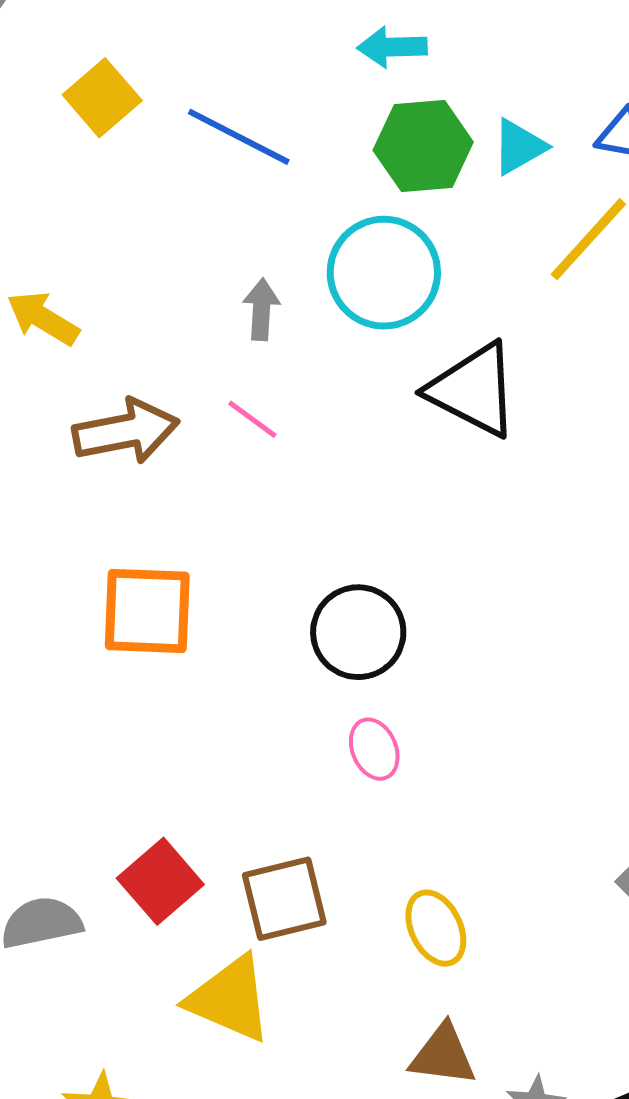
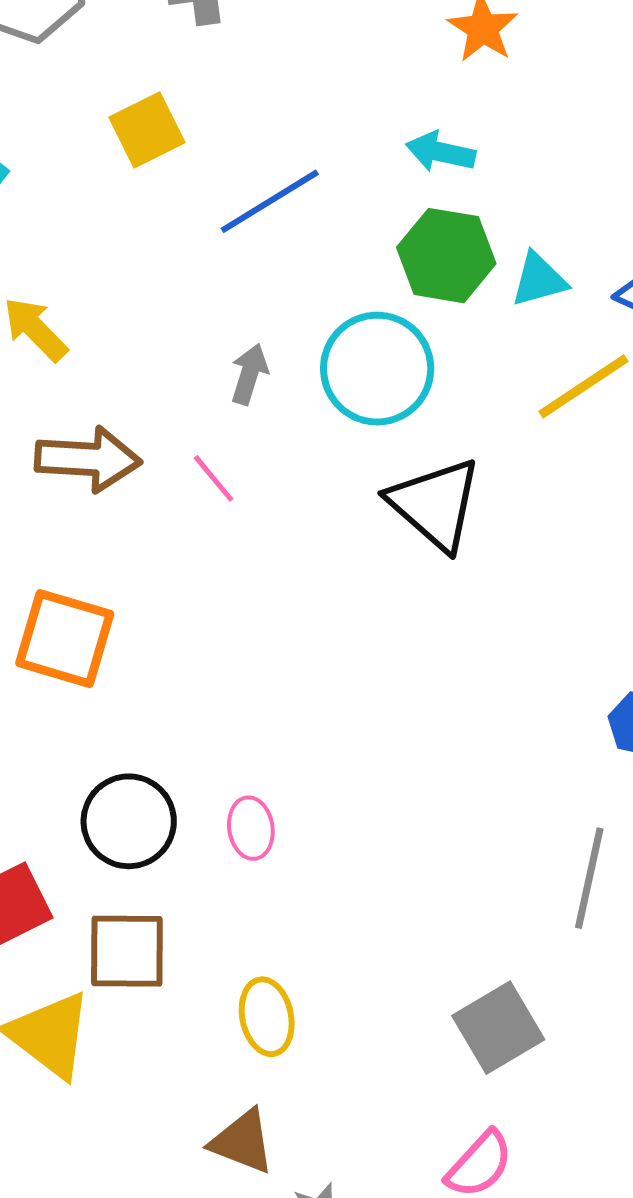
blue line: (239, 137) -> (270, 201), turned -73
black circle: (358, 632) -> (129, 821), moved

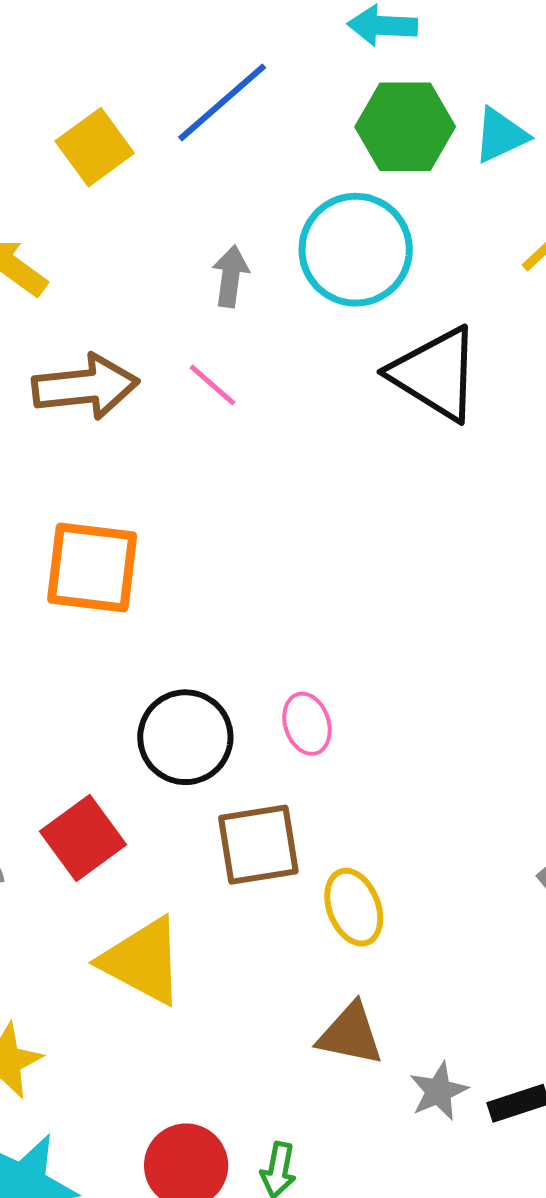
yellow square: (147, 130) -> (95, 147), moved
brown square: (127, 951) -> (258, 845), moved

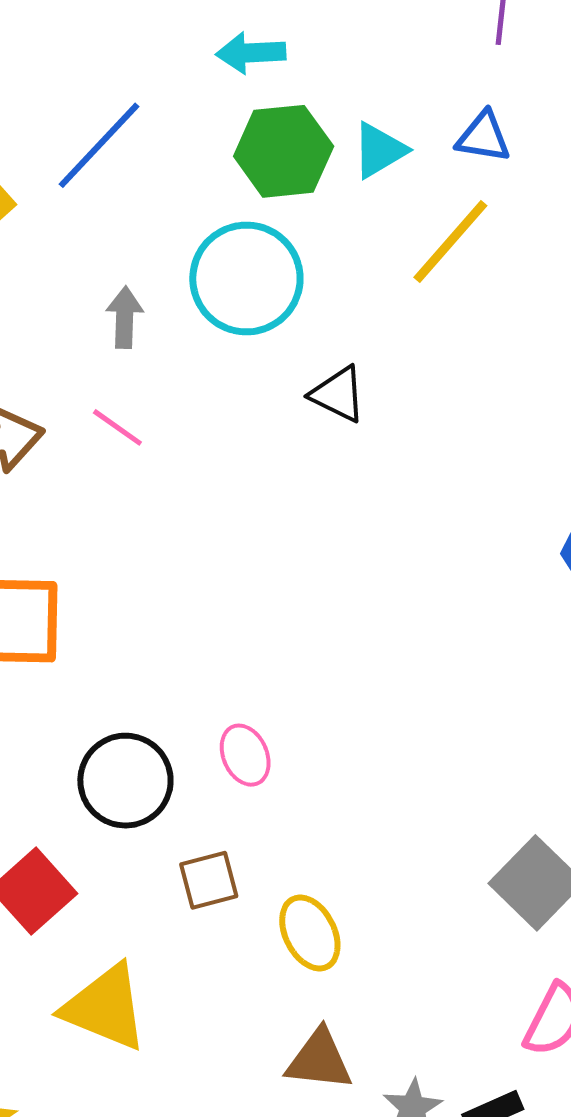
black triangle: (435, 374) -> (338, 394), size x0.6
brown square: (258, 845) -> (209, 880), size x0.7

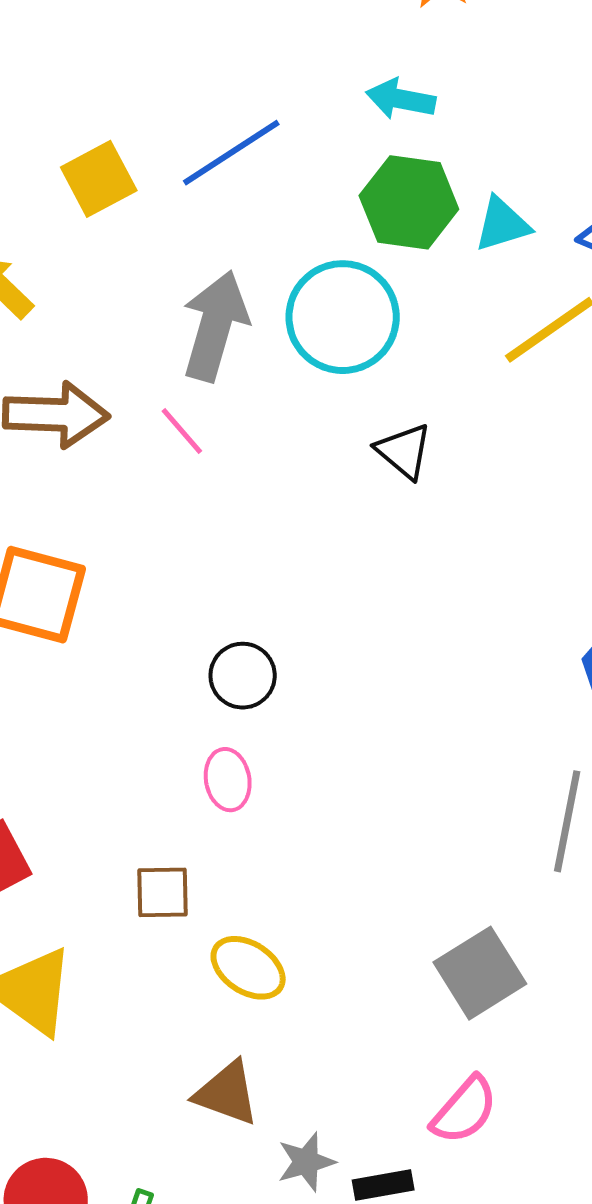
gray arrow: (125, 317) -> (215, 326), size x1.8
black circle: (125, 781) -> (243, 676), moved, size x0.7
yellow ellipse: (310, 933) -> (248, 968), turned -44

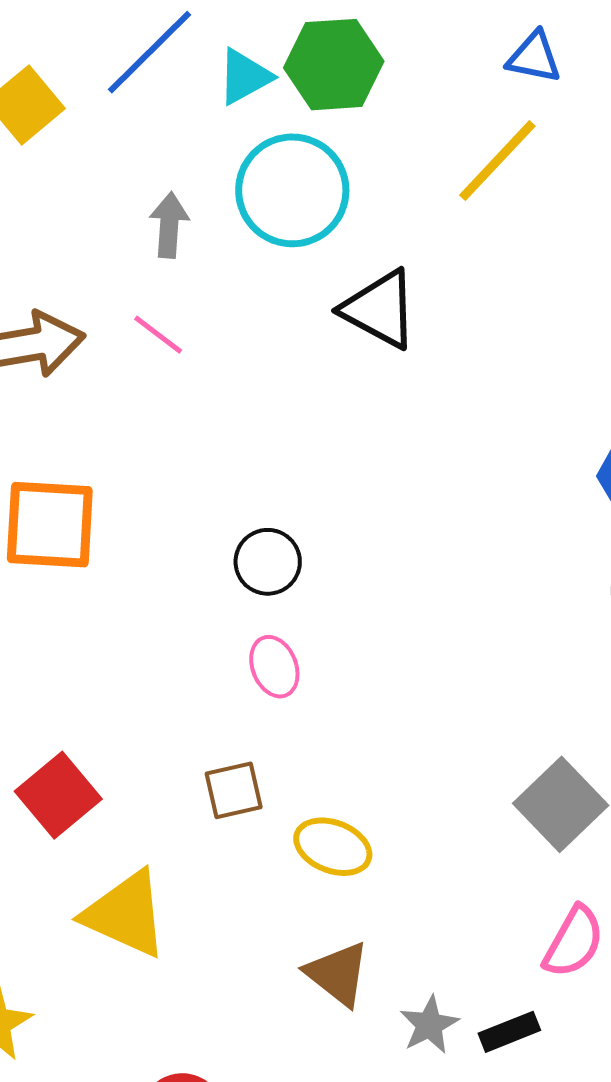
cyan triangle: (502, 224) -> (245, 77), moved
gray arrow: (215, 326) -> (169, 225), size x0.6
black triangle: (404, 451) -> (380, 309), size x1.4
brown triangle: (227, 1093) -> (338, 974), turned 30

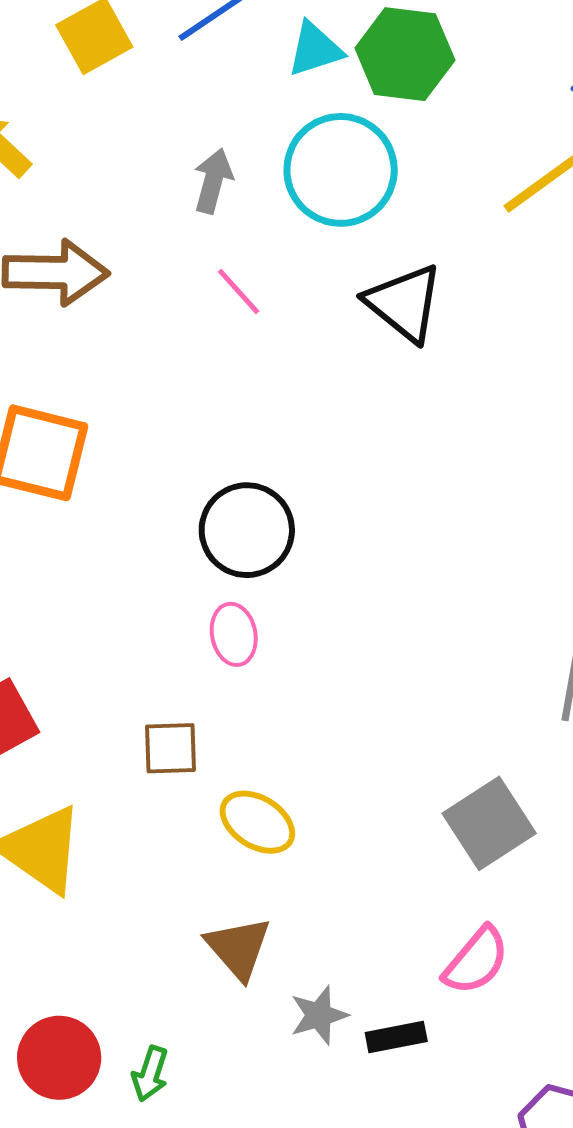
pink line: (158, 335) -> (239, 291), moved
black circle: (268, 562) -> (247, 530), size x1.4

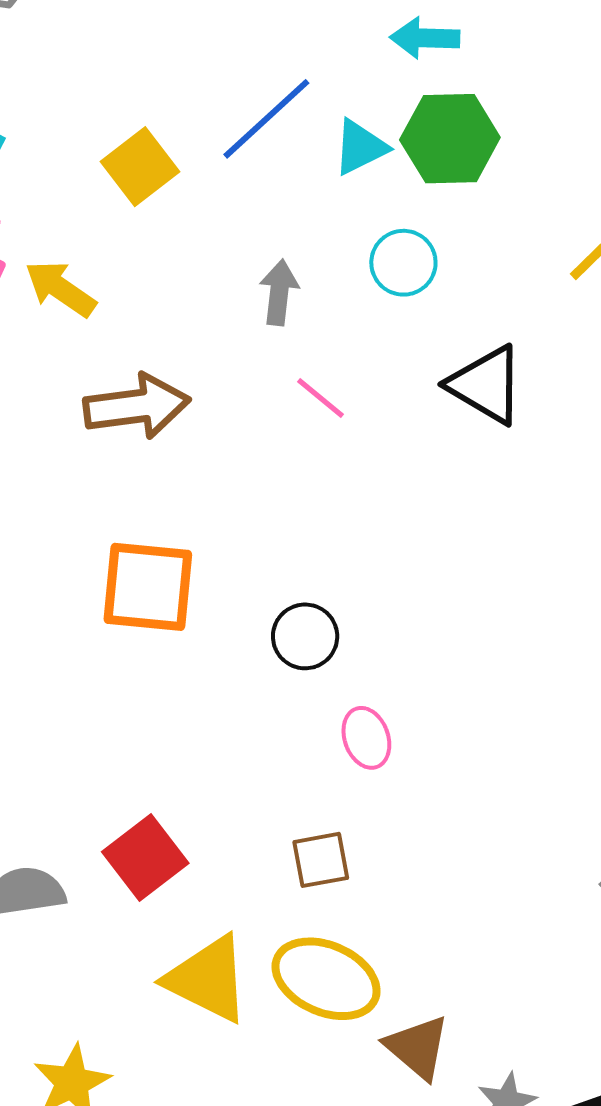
cyan circle: (341, 170) -> (403, 263), size x0.6
black circle: (247, 530) -> (305, 636), moved, size x0.7
yellow ellipse: (257, 822) -> (326, 979), moved, size x1.4

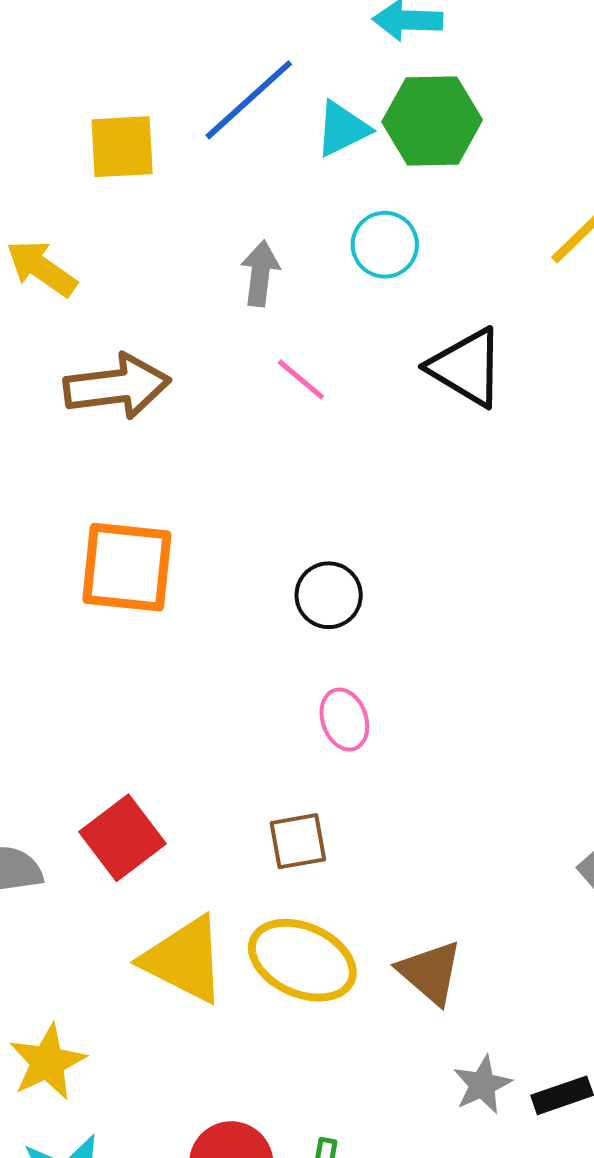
yellow square: (140, 167) -> (122, 147), turned 34
black circle: (305, 636) -> (329, 595), moved
brown triangle: (417, 1047) -> (430, 972), moved

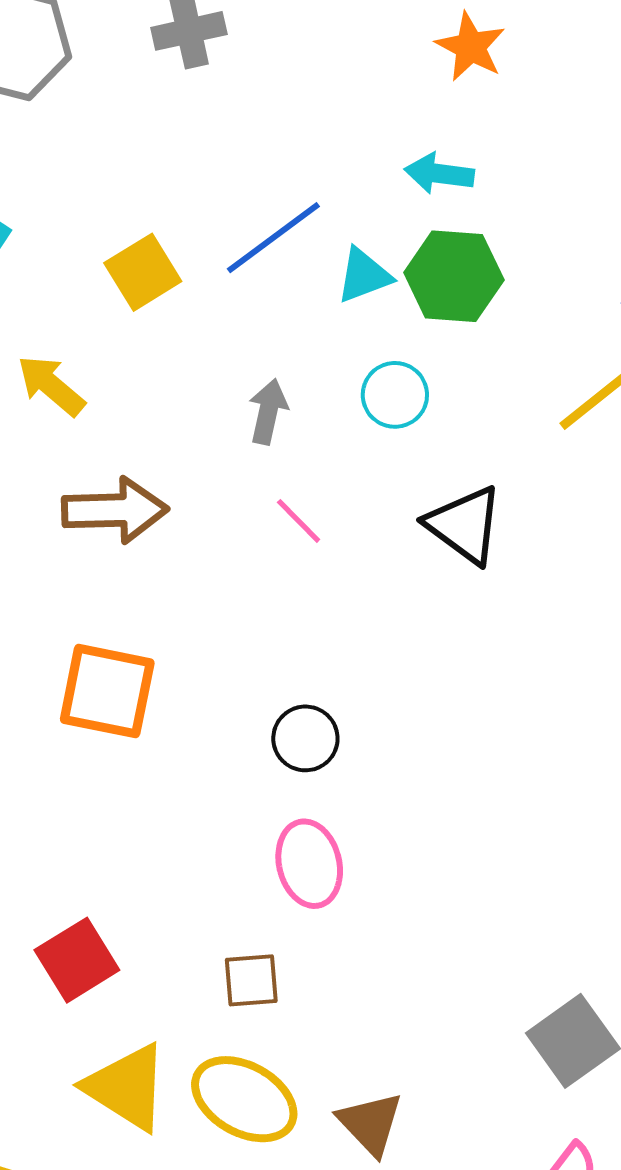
yellow square: (122, 147) -> (143, 272), turned -34
pink ellipse: (344, 720) -> (309, 864), size x1.4

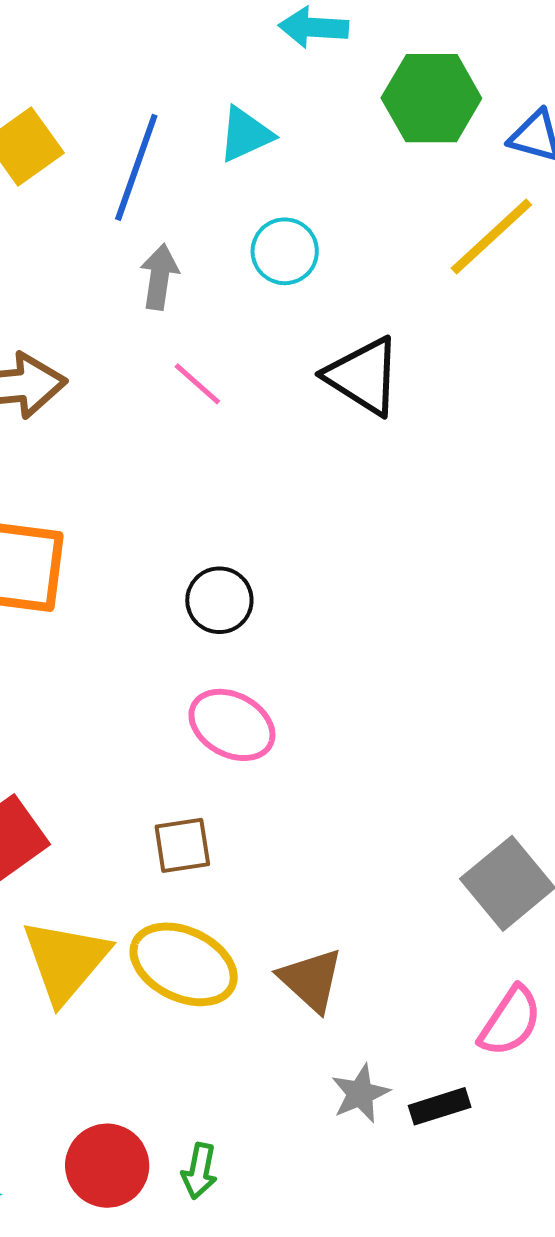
blue line: (273, 238) -> (136, 167), moved, turned -30
green hexagon: (454, 276) -> (431, 98), moved
pink ellipse: (309, 864) -> (232, 725), turned -44
yellow triangle: (127, 1087) -> (65, 961), turned 42

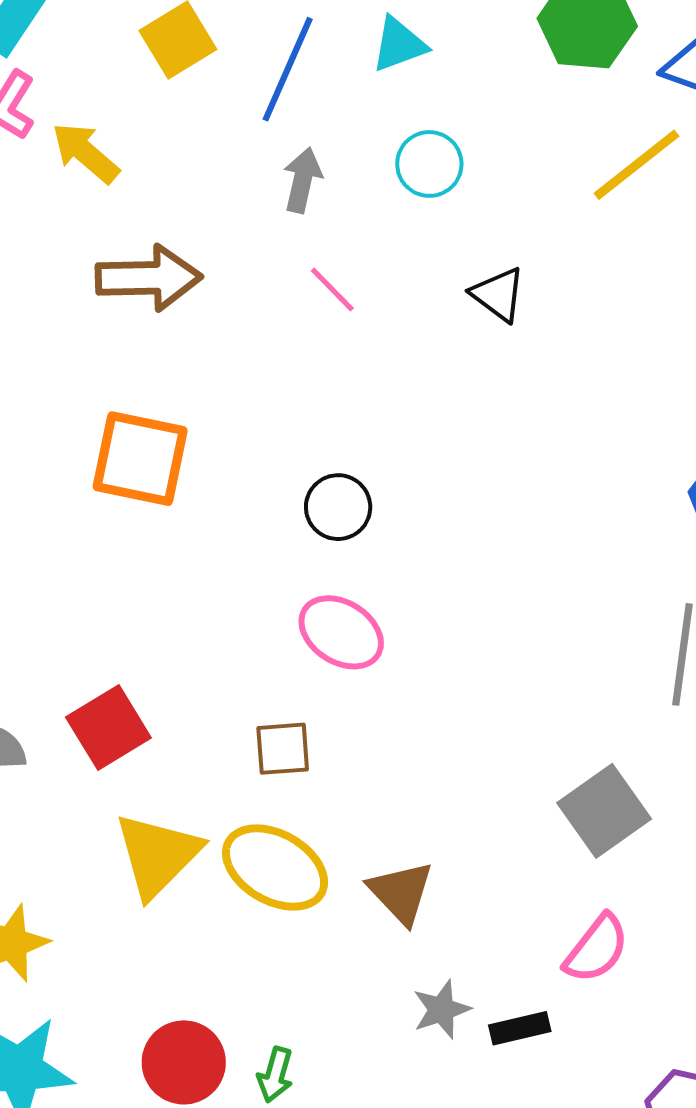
black triangle: (363, 376) -> (498, 294), size x0.7

